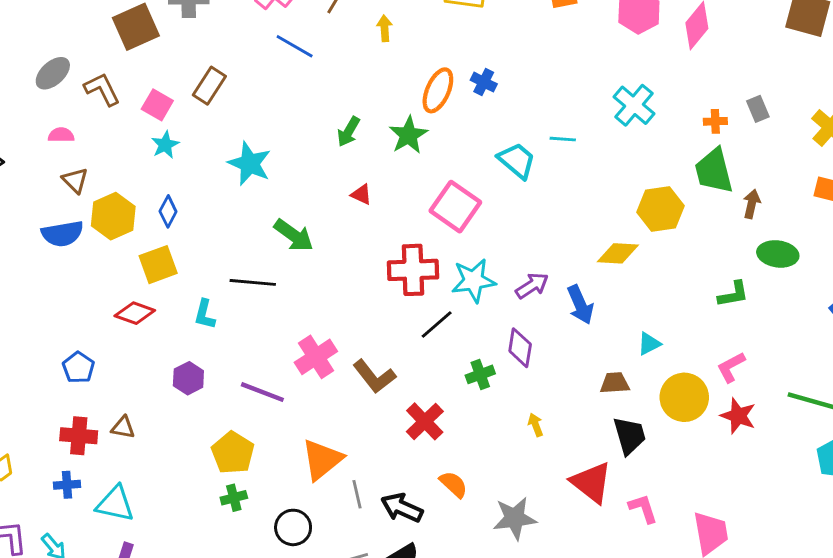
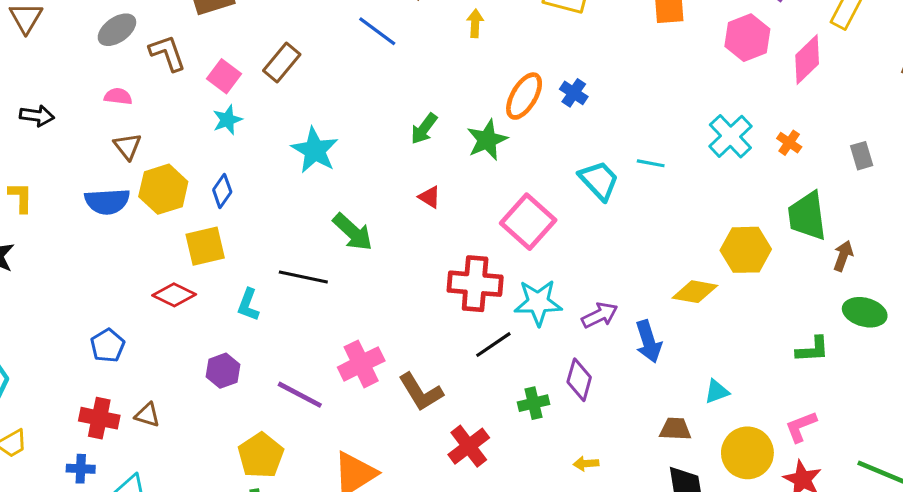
orange cross: (715, 121) -> (789, 143), moved, turned 30
yellow arrow: (536, 425) -> (586, 464), turned -80

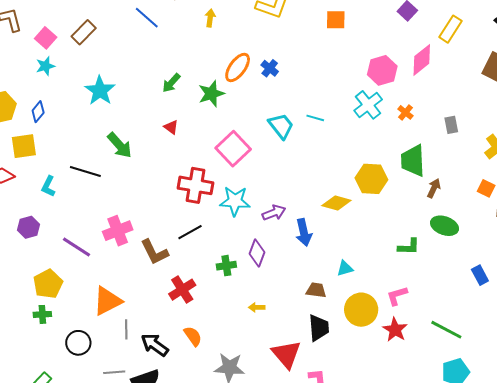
pink hexagon: (747, 38) -> (382, 70), moved
black line: (493, 345) -> (190, 232), moved

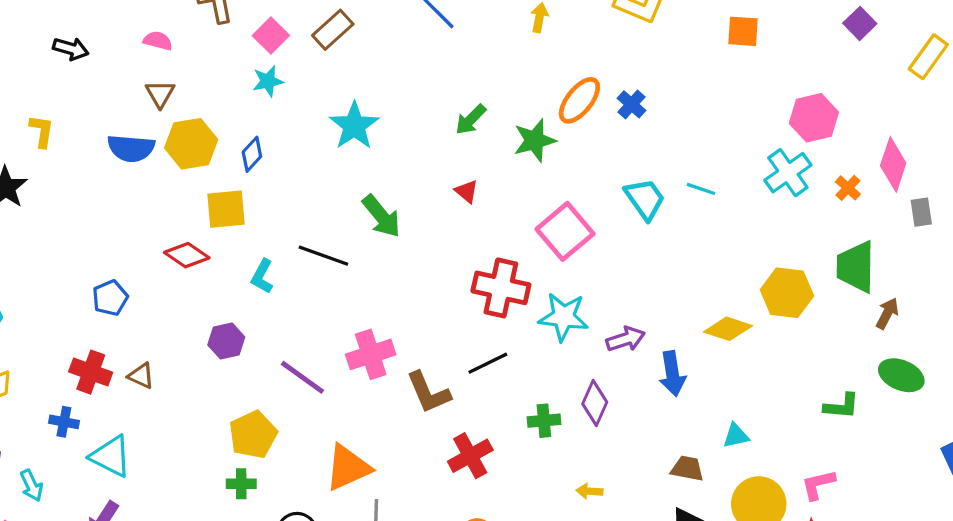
pink diamond: (422, 60) -> (893, 164), moved, turned -36

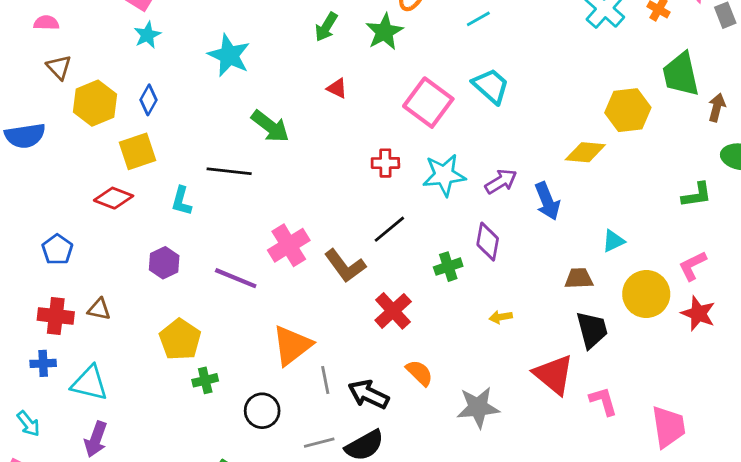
blue semicircle: (131, 148) -> (25, 136), moved
cyan line: (701, 189) -> (478, 19), moved, turned -35
cyan trapezoid: (645, 199) -> (491, 86), moved
red cross: (501, 288) -> (385, 163), size x0.6
yellow pentagon: (253, 435) -> (180, 339), moved

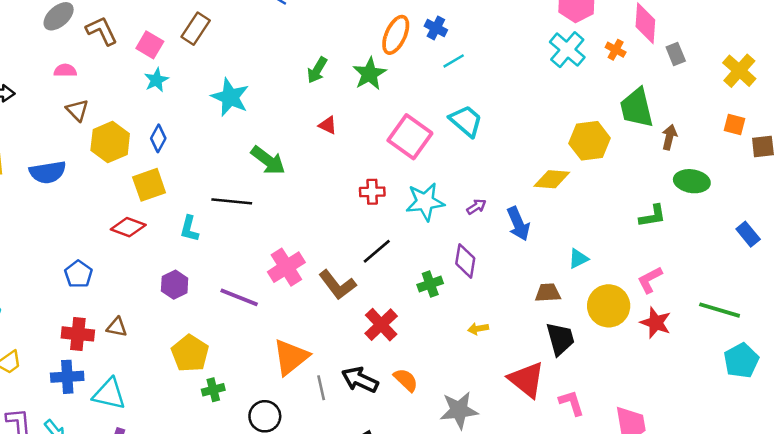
purple arrow: (501, 181) -> (476, 207), size x0.7
blue cross: (43, 363) -> (67, 377), size x1.4
black arrow: (368, 394) -> (360, 380), moved

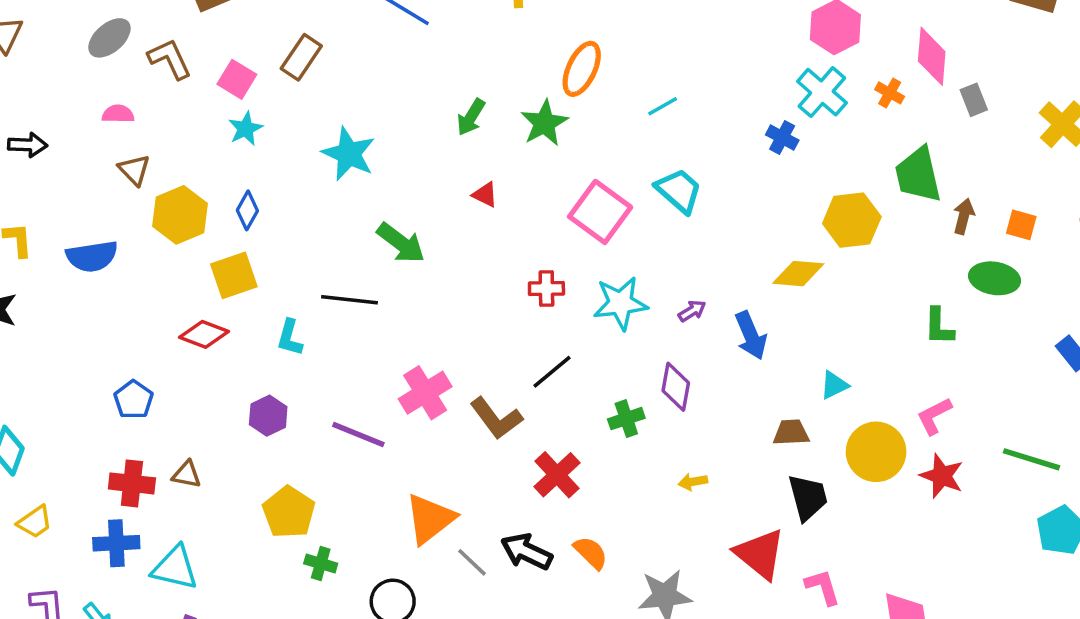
blue cross: (436, 28) -> (782, 137), moved
orange square: (735, 124) -> (1021, 225), moved
green L-shape: (653, 216) -> (939, 327), turned 100
gray line: (321, 388) -> (472, 562), turned -35
green cross: (213, 390) -> (321, 563), turned 30

